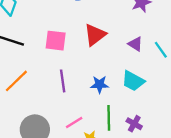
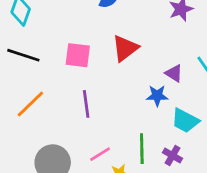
purple triangle: (135, 44) -> (174, 73), moved
cyan trapezoid: (133, 81) -> (185, 121), moved
blue star: (100, 84) -> (157, 96), moved

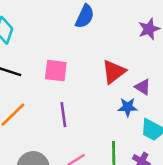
red triangle: (125, 48) -> (114, 72), moved

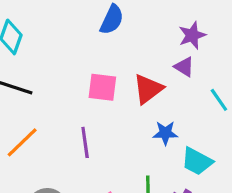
pink square: (56, 71) -> (102, 87), moved
purple triangle: (143, 87) -> (184, 67), moved

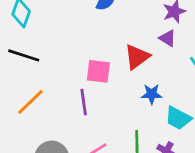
pink square: (102, 87) -> (98, 71), moved

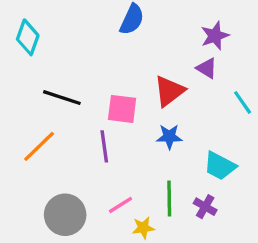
black line: (24, 55) -> (62, 98), moved
blue star: (152, 94) -> (169, 137), moved

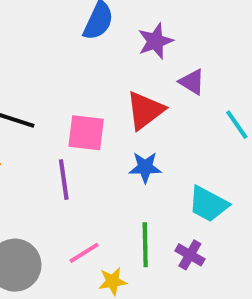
purple star: (215, 36) -> (155, 41), moved

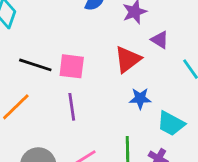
pink square: (86, 133) -> (72, 66), moved
blue star: (145, 167) -> (140, 98), moved

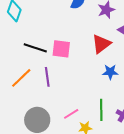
purple line: (72, 107) -> (47, 77), moved

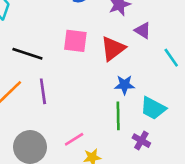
pink square: (61, 49) -> (75, 41), moved
green line: (101, 110) -> (118, 116), moved

